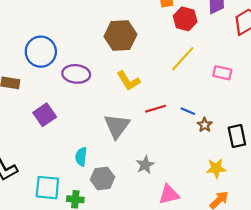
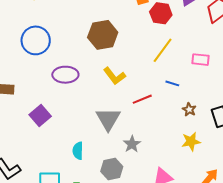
blue circle: (41, 52) -> (36, 40), moved
blue line: (188, 111) -> (172, 83), moved
gray star: (145, 165) -> (132, 144), moved
yellow star: (216, 168) -> (191, 142), moved
gray hexagon: (103, 178) -> (112, 169), moved

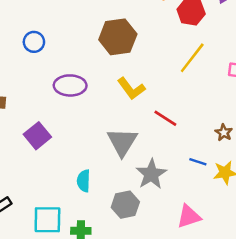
blue circle: (36, 40) -> (34, 42), size x0.6
blue line: (172, 83) -> (198, 162), moved
red line: (142, 99) -> (165, 118), turned 54
gray star: (132, 144) -> (151, 174), size x1.4

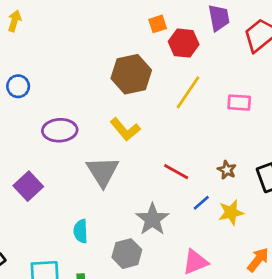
brown hexagon: (118, 37) -> (131, 74), moved
red line: (165, 118) -> (176, 172), moved
gray triangle: (122, 142) -> (103, 172), moved
blue line: (198, 162) -> (201, 203), turned -56

